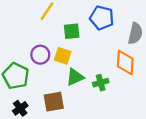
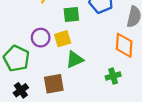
yellow square: (63, 56) -> (63, 39), turned -35
green cross: (101, 83) -> (113, 76), moved

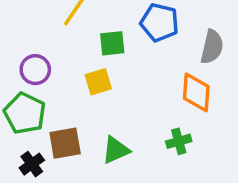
purple circle: (41, 38) -> (35, 70), moved
green triangle: (75, 60) -> (116, 150), moved
brown square: (54, 84) -> (65, 143), moved

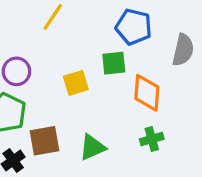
green square: (112, 43) -> (114, 63), moved
orange diamond: (196, 92) -> (147, 93), moved

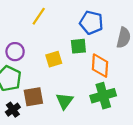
green cross: (152, 139) -> (103, 96), size x1.6
green triangle: (92, 147) -> (65, 101), turned -30

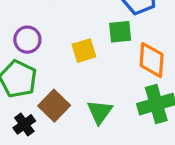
brown square: (33, 97) -> (54, 106), turned -36

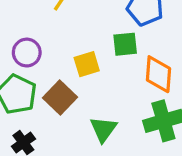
brown square: (54, 106) -> (60, 98), moved

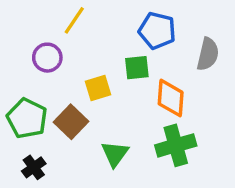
purple circle: (27, 53) -> (47, 58), moved

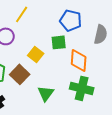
yellow square: (98, 88) -> (36, 54), turned -35
green cross: (176, 145) -> (82, 88), turned 30

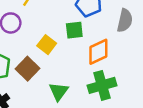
orange diamond: (79, 60) -> (98, 52), turned 60
green cross: (82, 88) -> (102, 85), turned -30

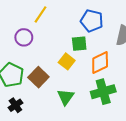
yellow square: (47, 45) -> (67, 61), moved

